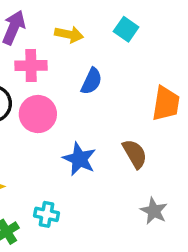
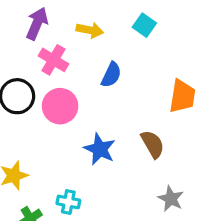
pink cross: (31, 66) -> (53, 60), turned 32

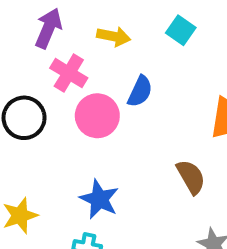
pink circle: (60, 106) -> (97, 116), moved
blue star: (100, 149) -> (99, 199), moved

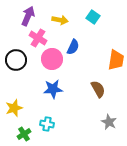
blue star: (99, 199) -> (53, 89), moved, turned -30

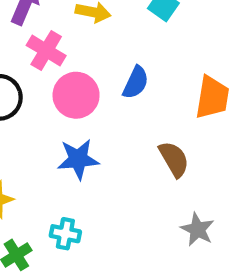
blue semicircle: (73, 47) -> (136, 82), moved

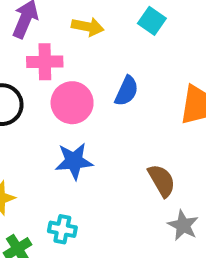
pink cross: (46, 51) -> (45, 62), turned -32
brown semicircle: (174, 159) -> (162, 181), moved

